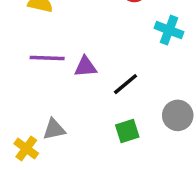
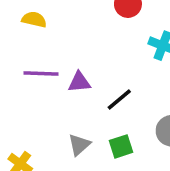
gray triangle: (54, 129) -> (79, 145), moved, turned -30

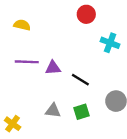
black line: (119, 99) -> (80, 80), turned 72
gray triangle: (79, 145) -> (53, 111), turned 49

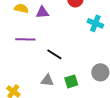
purple triangle: (53, 68) -> (42, 12), moved
black line: (80, 80) -> (54, 54), moved

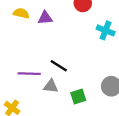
purple line: (25, 39) -> (29, 74), moved
gray triangle: (47, 80) -> (51, 86), moved

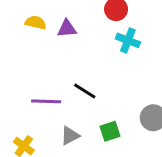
cyan cross: (106, 30) -> (128, 40), moved
gray triangle: (51, 86) -> (70, 136), moved, turned -35

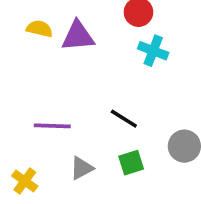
purple triangle: (67, 29) -> (78, 36), size x1.4
black line: (85, 91) -> (124, 119), moved

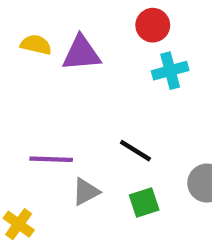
cyan cross: (153, 51) -> (170, 71), turned -36
gray triangle: (82, 168) -> (86, 192), moved

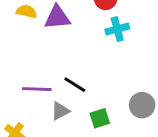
black line: (135, 151) -> (75, 85), moved

